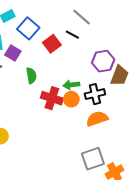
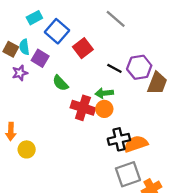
black line: (72, 35) -> (114, 68), moved
green semicircle: (31, 76) -> (60, 83), turned 147
black cross: (95, 94) -> (119, 139), moved
orange semicircle: (97, 119) -> (136, 144), moved

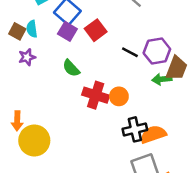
purple square: (40, 58) -> (67, 31), moved
green arrow: (104, 93) -> (162, 79), moved
yellow circle: (27, 149) -> (34, 140), size x1.6

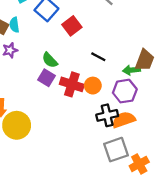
purple square: (67, 31) -> (46, 78), moved
purple hexagon: (157, 51) -> (125, 91), moved
black line: (130, 52) -> (98, 57), moved

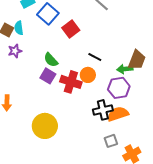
orange circle: (93, 86) -> (88, 75), moved
yellow circle: (17, 125) -> (45, 126), moved
gray square: (116, 150) -> (111, 141), size x0.6

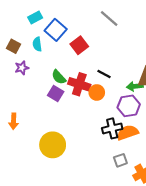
cyan semicircle: (19, 28) -> (37, 44), moved
red cross: (71, 82) -> (79, 84), moved

